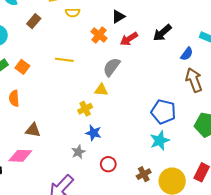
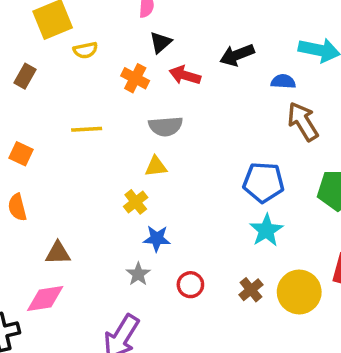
black arrow: (162, 33) -> (237, 55), turned 30
red arrow: (129, 39) -> (185, 75), turned 60
blue semicircle: (187, 54) -> (283, 81), turned -112
gray semicircle: (112, 67) -> (166, 126), turned -120

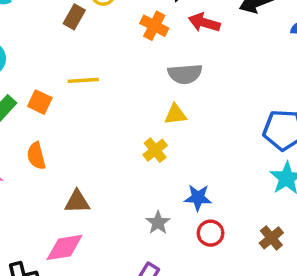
brown rectangle: (25, 76) -> (74, 17), moved
yellow line: (87, 129) -> (83, 80), moved
blue star: (157, 239) -> (198, 198), moved

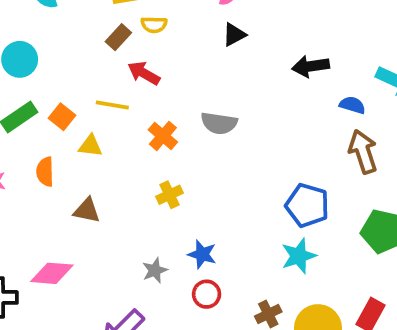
red arrow: (204, 23) -> (144, 73), moved
orange cross: (154, 26) -> (163, 136), moved
yellow triangle: (175, 114) -> (90, 146), moved
brown triangle: (77, 202) -> (87, 210), moved

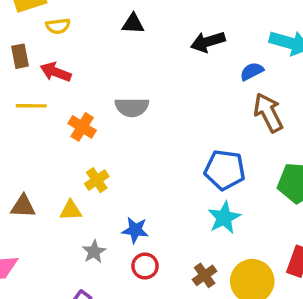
black triangle: (234, 35) -> (133, 24), turned 40
brown rectangle: (118, 37) -> (20, 56), moved, turned -45
blue semicircle: (352, 105) -> (252, 71), turned -35
yellow triangle: (90, 146) -> (71, 210), moved

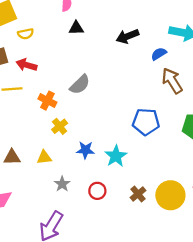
gray semicircle: (132, 107) -> (80, 85), turned -40
yellow cross: (97, 180) -> (60, 126), moved
cyan star: (224, 218) -> (116, 156), moved
blue star: (135, 230) -> (85, 150), moved

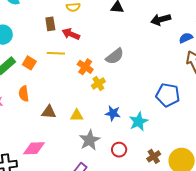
yellow cross: (60, 126) -> (98, 83), moved
gray star: (62, 184) -> (89, 140), size x1.5

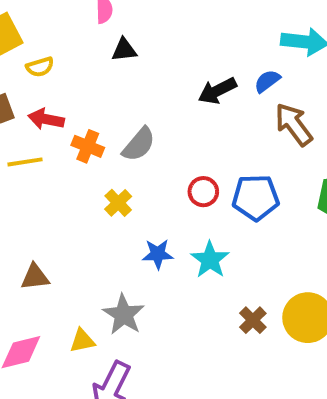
black arrow: (161, 20) -> (217, 91), moved
orange cross: (85, 67) -> (88, 146), moved
yellow triangle: (77, 115) -> (82, 341), moved
red circle: (119, 150) -> (203, 192), moved

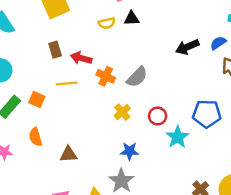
yellow semicircle: (40, 67) -> (107, 23), moved
red circle: (203, 192) -> (158, 116), moved
blue star: (158, 254) -> (129, 151), moved
cyan star: (210, 260) -> (178, 137), moved

